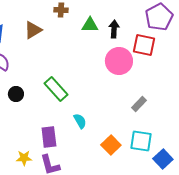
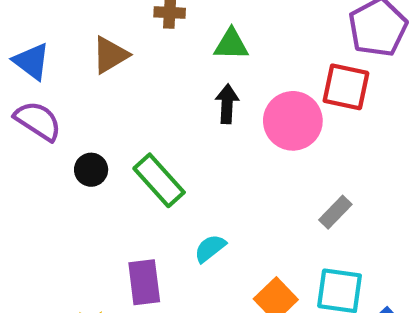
black arrow: (114, 29) -> (227, 104), moved
black circle: (16, 94) -> (91, 170), moved
cyan semicircle: (80, 121) -> (210, 248), turned -98

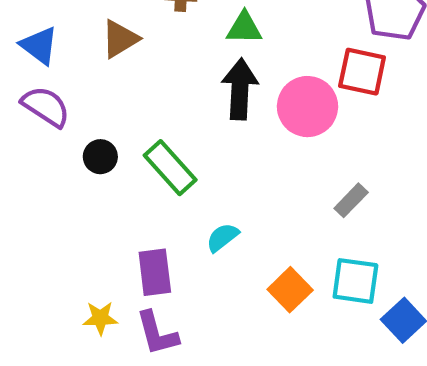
black arrow: (227, 104) -> (240, 89), size x1.5

